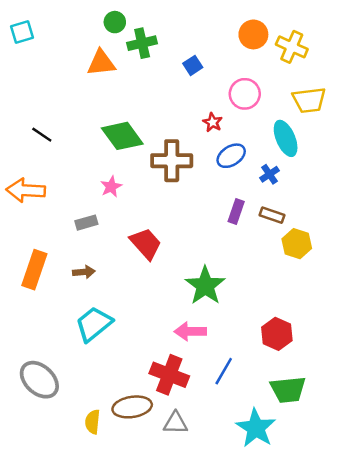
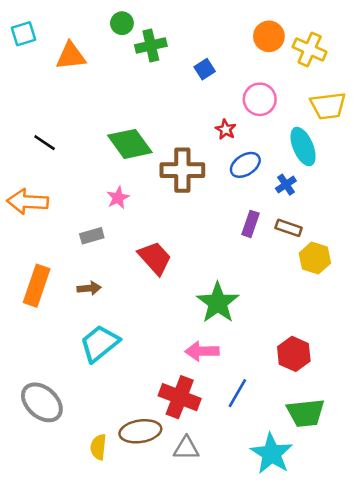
orange triangle: (101, 63) -> (71, 56), moved

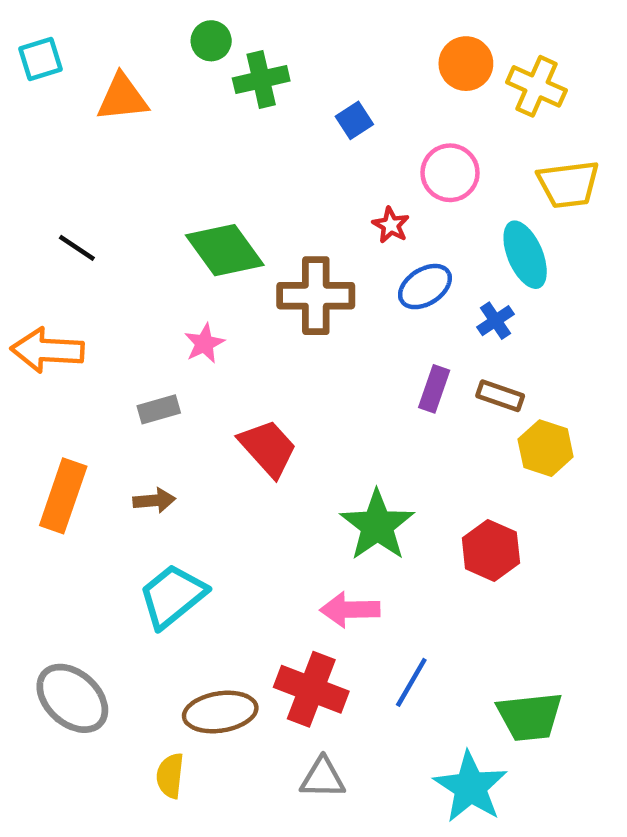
red hexagon: (294, 354) -> (491, 550), moved
brown ellipse: (140, 431) -> (220, 712), moved

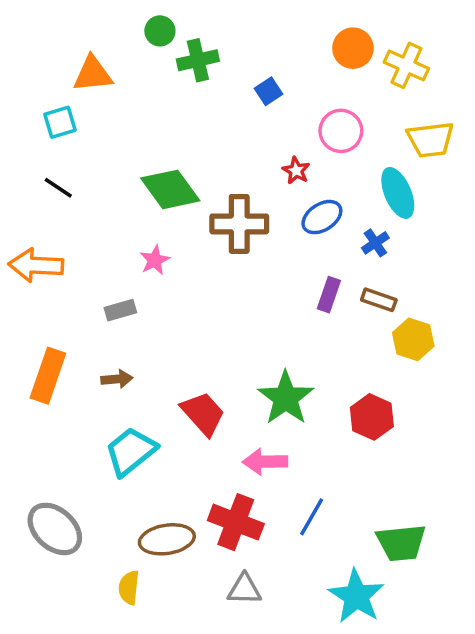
cyan square: (40, 59) -> (60, 122), moved
red trapezoid: (268, 448) -> (203, 414), moved

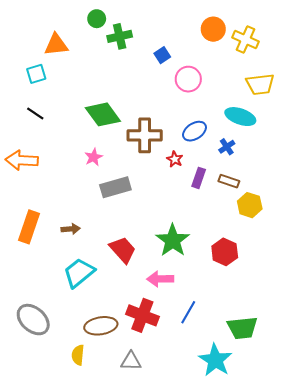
pink circle: (341, 131) -> (188, 79), moved
red star: (296, 171) -> (175, 159), moved
cyan ellipse: (398, 193) -> (240, 117), turned -48
gray rectangle: (120, 310) -> (115, 187), moved, size x1.6
gray triangle: (244, 589) -> (131, 361), moved

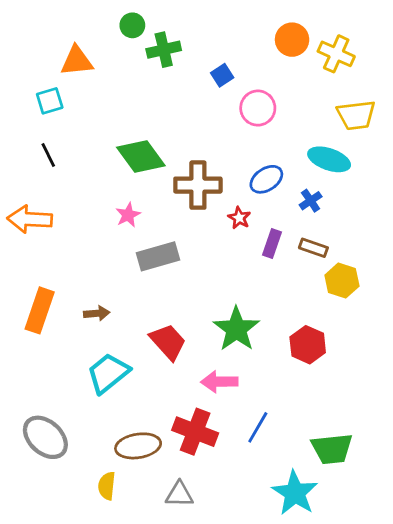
black line: (35, 113) -> (48, 155), turned 30

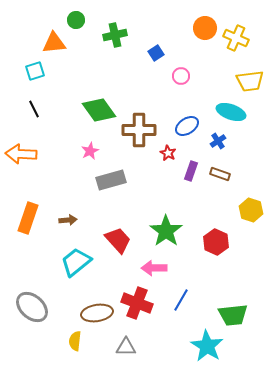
green circle: (132, 25) -> (76, 20), moved
pink circle: (258, 108) -> (181, 76), size x0.7
yellow hexagon: (342, 281) -> (251, 210), moved

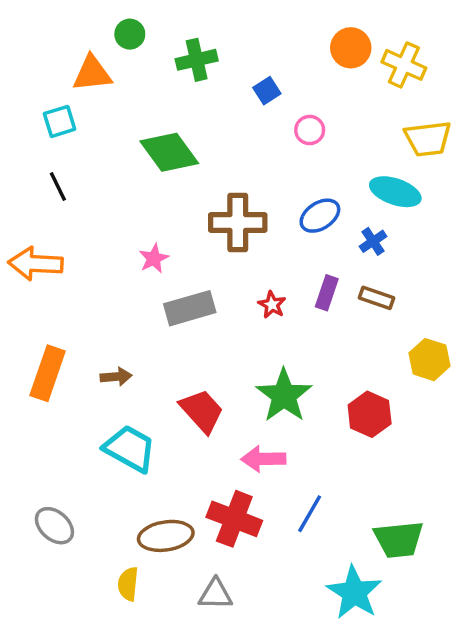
green diamond: (99, 110) -> (169, 152), moved
red star: (168, 153) -> (272, 305), moved
cyan trapezoid: (76, 262) -> (130, 449), turned 68
gray ellipse: (32, 307) -> (54, 526), size x0.7

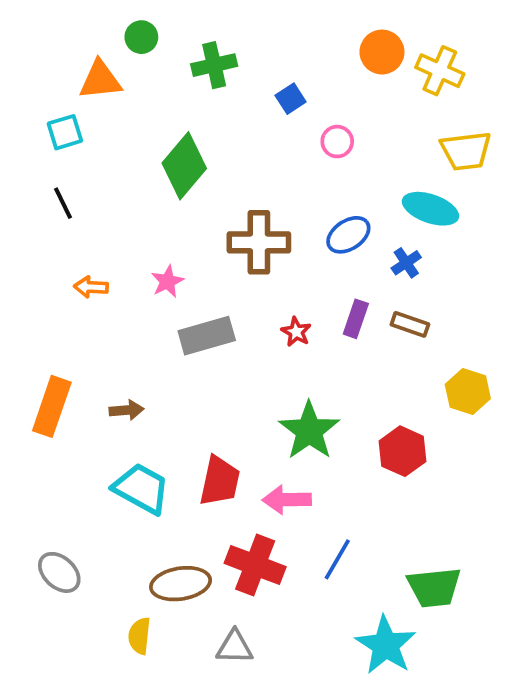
green diamond: (169, 152) -> (184, 166), turned 76
orange arrow: (36, 264) -> (91, 287), moved, size x0.6
red trapezoid: (202, 411) -> (220, 481), moved, turned 54

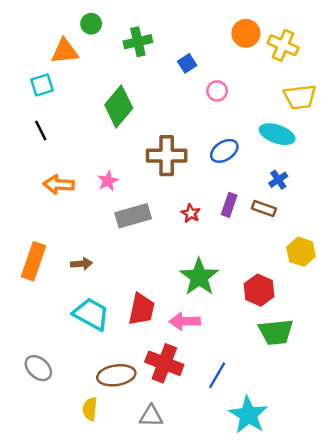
blue cross: (406, 263) -> (278, 180), moved
orange arrow: (91, 287) -> (59, 185), size x1.4
blue line: (337, 559) -> (217, 375), moved
green trapezoid: (434, 587) -> (276, 332), moved

